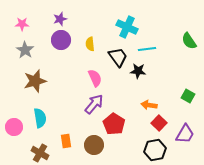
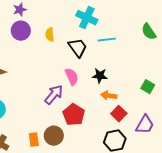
black star: (138, 71) -> (100, 76), moved
pink semicircle: (95, 78) -> (72, 77), moved
orange rectangle: (66, 141) -> (34, 140), moved

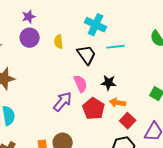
red pentagon: (74, 115) -> (94, 109), moved

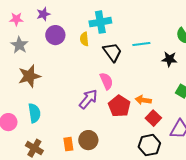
purple star: (29, 17) -> (43, 14), moved
cyan cross: (96, 25) -> (100, 22), moved, turned -35
black star: (109, 83) -> (169, 59), moved

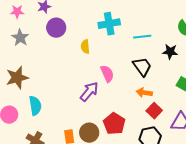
cyan cross: (100, 22) -> (109, 24), moved
yellow semicircle: (84, 39) -> (85, 47), moved
black trapezoid: (112, 52) -> (142, 67), moved
brown star: (29, 76) -> (17, 78), moved
red pentagon: (119, 106) -> (114, 124), moved

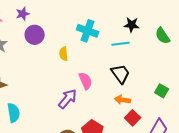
cyan cross: (109, 24) -> (88, 31), turned 30
black star: (170, 52) -> (132, 25), moved

